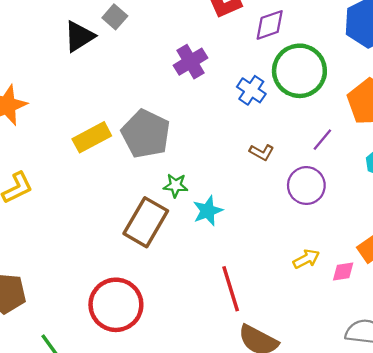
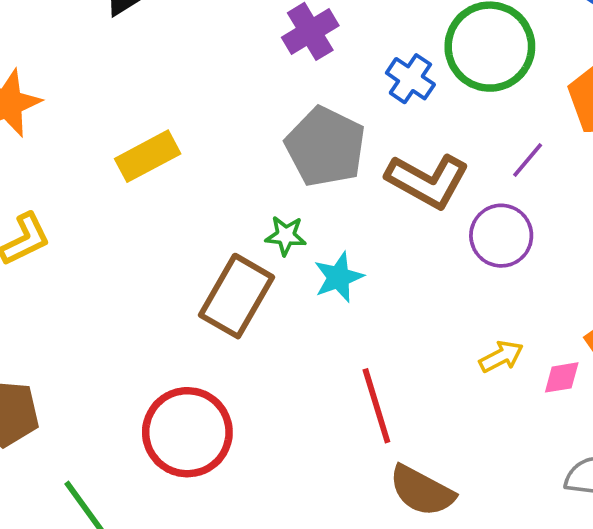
gray pentagon: (146, 134) -> (325, 147), moved
brown L-shape: (262, 152) -> (427, 181), size x2.0

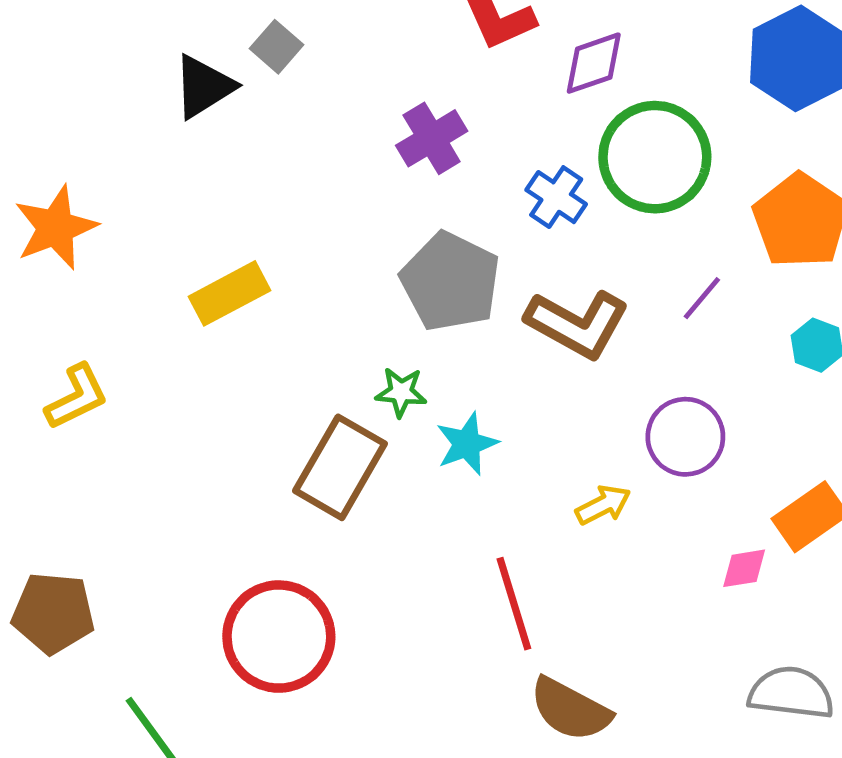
purple circle: (501, 236) -> (685, 437), moved
yellow arrow: (501, 357) -> (603, 505), moved

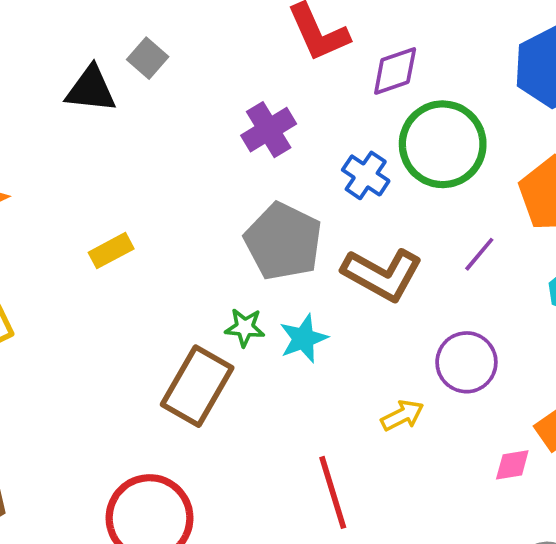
black triangle: (204, 87) -> (91, 89), turned 38
yellow rectangle: (229, 293) -> (111, 251), size x0.7
cyan star: (467, 444) -> (303, 338), moved

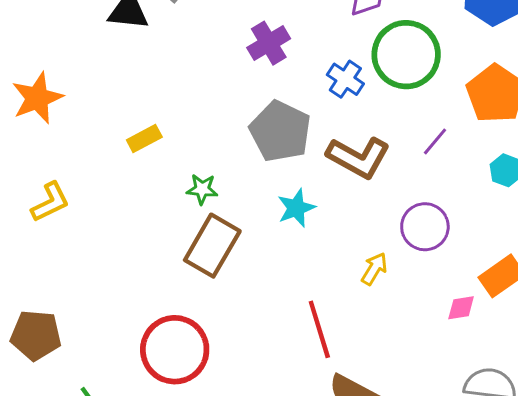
green star: (245, 327) -> (202, 189), moved
yellow arrow: (402, 415) -> (374, 269), turned -32

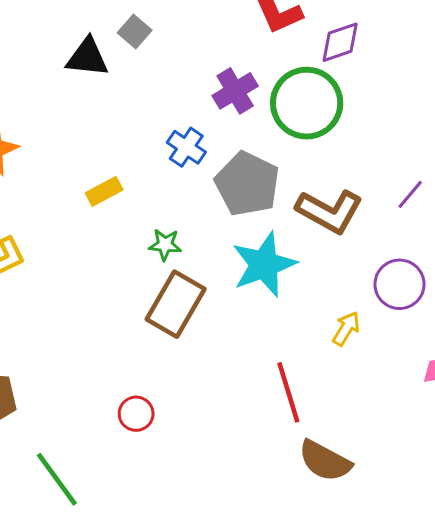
green circle: (406, 55) -> (307, 103), moved
blue cross: (345, 79) -> (186, 147), moved
cyan star: (296, 208) -> (264, 264), size x1.6
red circle: (175, 350) -> (136, 414), size x0.5

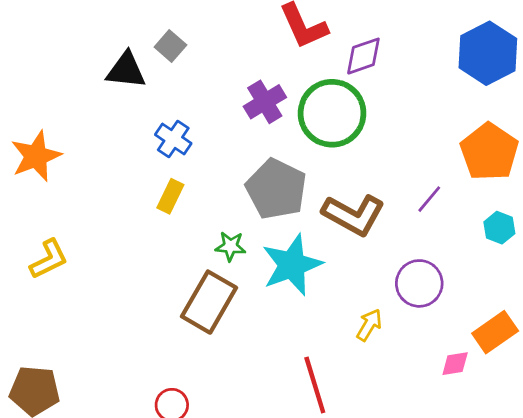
blue cross: (186, 147) -> (173, 139), moved
yellow rectangle: (104, 191) -> (170, 196), moved, turned -36
green star: (165, 245) -> (230, 246), moved

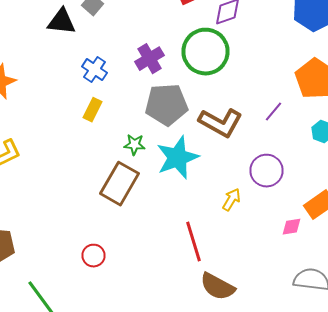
purple cross: (265, 102) -> (150, 59), moved
gray pentagon: (276, 189) -> (166, 105), turned -30

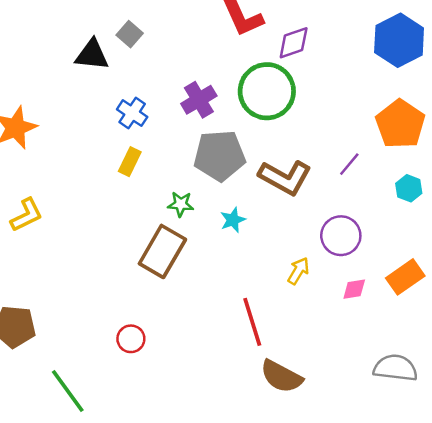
cyan star: (178, 158) -> (233, 220), size x0.5
pink diamond: (292, 227) -> (354, 289), moved

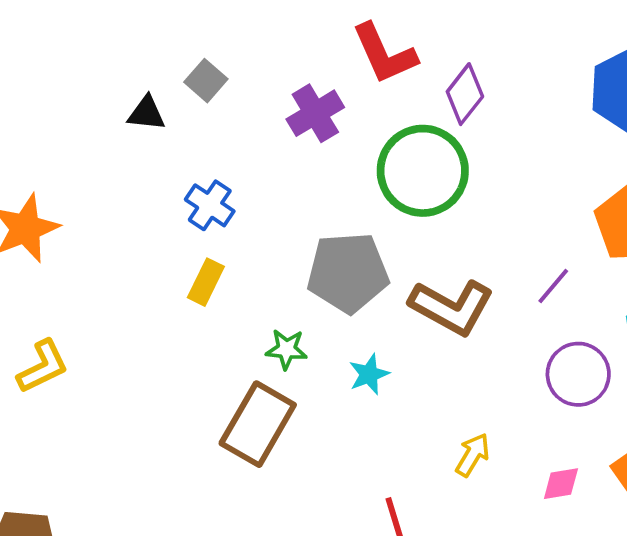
purple diamond: (294, 43) -> (465, 94), turned -33
black triangle: (92, 55) -> (146, 113), size x0.7
purple cross: (199, 100) -> (315, 113), moved
purple circle: (341, 236) -> (578, 374), moved

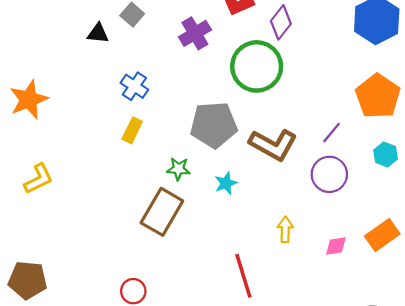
purple circle: (578, 374) -> (329, 174), moved
yellow arrow: (473, 455) -> (285, 229), turned -30

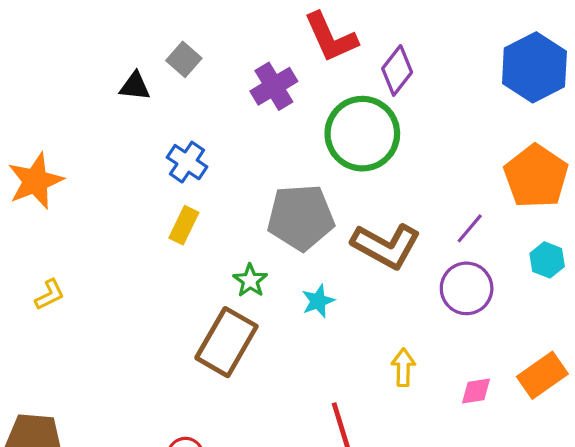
green star: (178, 169) -> (250, 280), turned 30
yellow L-shape: (39, 179) -> (50, 295), size x0.7

